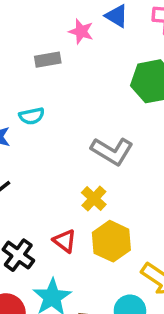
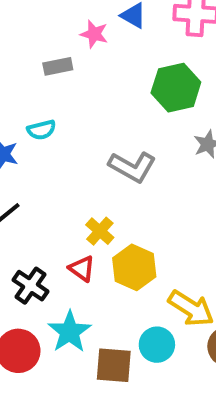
yellow cross: (94, 199) -> (100, 231), moved

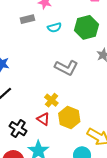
cyan semicircle: (41, 130) -> (54, 28), moved

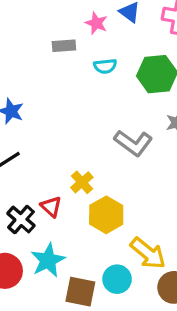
gray L-shape: (66, 68) -> (133, 143), moved
red triangle: (43, 119) -> (51, 207), moved

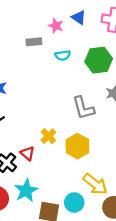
gray L-shape: (133, 143) -> (83, 108), turned 40
yellow hexagon: (106, 215) -> (77, 146), moved

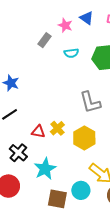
gray rectangle: (34, 42) -> (45, 40), turned -48
red triangle: (27, 153) -> (38, 132), moved, turned -32
cyan star: (26, 191) -> (45, 169), moved

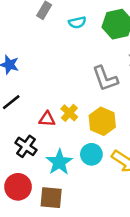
cyan circle: (81, 190) -> (91, 154), moved
brown square: (57, 199) -> (51, 198), moved

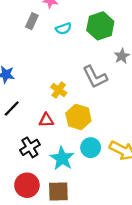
yellow cross: (69, 113) -> (59, 90), moved
yellow hexagon: (102, 121) -> (78, 117), moved
black cross: (26, 146) -> (30, 147), turned 30

